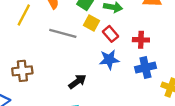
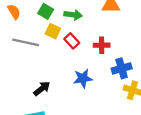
blue star: (109, 60) -> (83, 78), moved
blue cross: (145, 68) -> (122, 68), moved

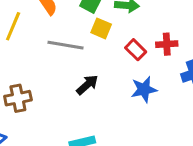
red rectangle: (72, 41) -> (136, 50), moved
black arrow: (42, 89) -> (87, 85), moved

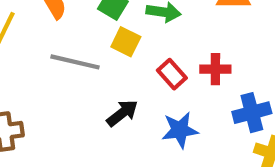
black arrow: (87, 85) -> (122, 113), moved

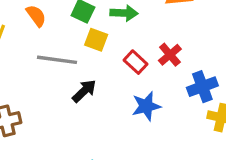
red cross: (215, 69) -> (170, 55), turned -35
black arrow: (122, 113) -> (84, 91), moved

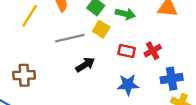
gray line: (57, 60) -> (70, 38), turned -32
red rectangle: (135, 62) -> (127, 51), turned -42

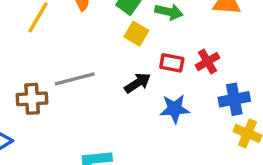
gray line: (70, 38) -> (75, 79), moved
black arrow: (85, 65) -> (138, 83), moved

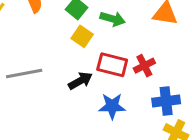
red rectangle: (172, 63) -> (112, 65), size x1.4

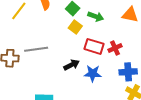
black arrow: (80, 81) -> (72, 65), moved

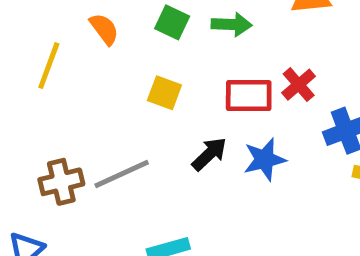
yellow square: (75, 27) -> (164, 93), moved
gray line: (36, 49) -> (122, 174), moved

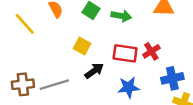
yellow line: (49, 66) -> (25, 24), turned -70
black arrow: (209, 154) -> (94, 71), moved

